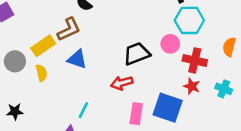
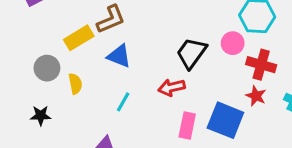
black trapezoid: (137, 54) -> (191, 53), turned -36
gray circle: (15, 61) -> (47, 68), moved
yellow semicircle: (41, 73) -> (75, 84), moved
cyan line: (83, 110) -> (123, 102), moved

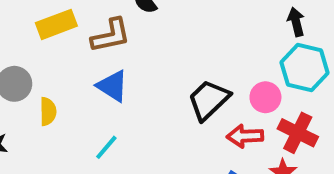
yellow rectangle: (79, 38) -> (56, 24), moved
red arrow: (172, 87) -> (245, 136), moved

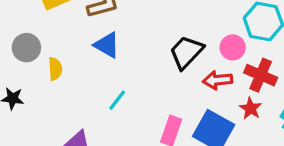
cyan line: (106, 147) -> (117, 100), moved

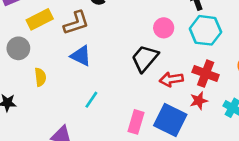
pink circle: (233, 47) -> (164, 28), moved
gray circle: (26, 48) -> (18, 48), moved
red star: (250, 108) -> (199, 101), turned 30

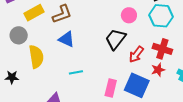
yellow semicircle: (40, 77) -> (36, 57), size x1.6
red arrow: (171, 79) -> (136, 54), turned -42
cyan line: (91, 100) -> (76, 72), turned 48

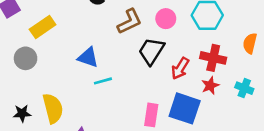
brown L-shape: (62, 14) -> (130, 21), moved
yellow semicircle: (36, 57) -> (53, 108), moved
cyan line: (76, 72) -> (103, 81), moved

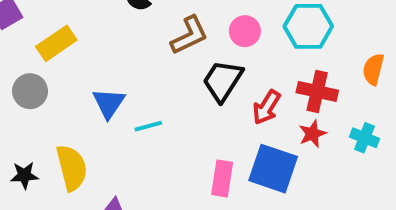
blue triangle: (88, 57) -> (109, 103), moved, turned 45

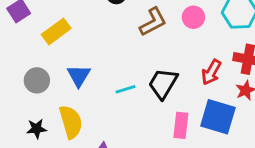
black trapezoid: (223, 81) -> (163, 84), moved
gray circle: (30, 91) -> (37, 80), moved
blue triangle: (109, 103) -> (79, 76), moved

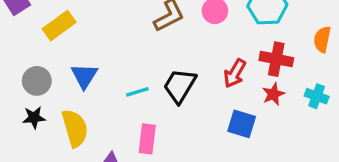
blue square: (218, 117) -> (242, 124), size x0.7
pink rectangle: (181, 125) -> (147, 139), moved
black star: (37, 129) -> (34, 118), moved

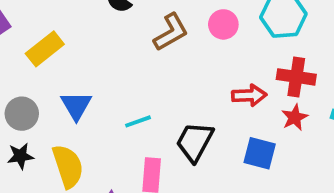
red arrow: (235, 73) -> (249, 95), turned -120
black trapezoid: (180, 86) -> (195, 142), moved

